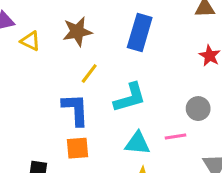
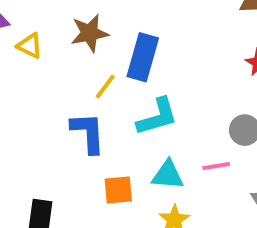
blue rectangle: (140, 32) -> (143, 57), moved
orange square: (78, 148) -> (118, 190), moved

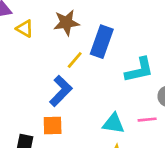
cyan L-shape: (157, 117) -> (139, 70), moved
blue L-shape: (88, 133) -> (61, 91), turned 44
orange square: (118, 190) -> (53, 125), moved

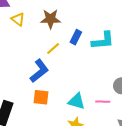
blue rectangle: (102, 42) -> (76, 37), size x0.6
cyan L-shape: (139, 70) -> (103, 41), moved
orange square: (53, 125) -> (41, 97), moved

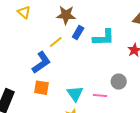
brown star: (51, 19) -> (66, 15), moved
cyan triangle: (77, 101) -> (75, 94), turned 36

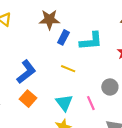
yellow line: (56, 42) -> (68, 69), moved, turned 64
orange square: (41, 88) -> (28, 99), turned 35
pink line: (100, 95) -> (91, 103), turned 64

